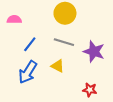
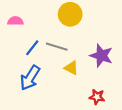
gray line: (64, 42) -> (57, 47), moved
yellow triangle: (58, 66) -> (71, 68), moved

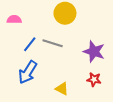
yellow triangle: (71, 68) -> (62, 89), moved
red star: (97, 97) -> (94, 79), moved

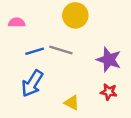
blue line: (30, 44) -> (35, 51), turned 35

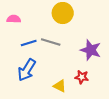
red star: (109, 92) -> (82, 77), moved

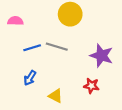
blue arrow: (27, 70) -> (30, 78), size x0.6
yellow triangle: (60, 86) -> (56, 96), moved

